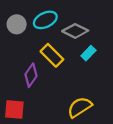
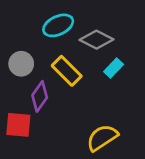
gray circle: (17, 24) -> (21, 64), moved
red square: (14, 109) -> (18, 125), moved

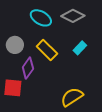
cyan ellipse: (58, 25) -> (41, 18), turned 55
gray diamond: (96, 40) -> (73, 16), moved

